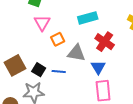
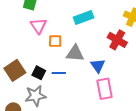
orange square: (58, 39) -> (55, 41), turned 32
red cross: (105, 42) -> (117, 40), moved

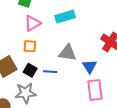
cyan rectangle: (84, 17) -> (65, 17), moved
pink triangle: (38, 26) -> (33, 23), turned 30
orange square: (55, 41) -> (30, 46), moved

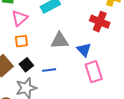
black square: (30, 70) -> (26, 65), turned 32
blue line: (50, 72) -> (49, 70), moved

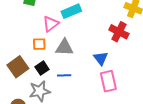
pink triangle: (20, 18) -> (51, 24), moved
gray triangle: (60, 41) -> (64, 47), moved

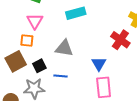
pink triangle: (51, 24) -> (35, 21), moved, turned -30
orange square: (39, 44) -> (27, 40), moved

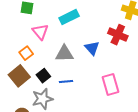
pink triangle: (35, 21) -> (40, 32), moved
orange square: (27, 40) -> (26, 53), turned -32
blue triangle: (99, 64) -> (92, 48), moved

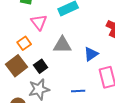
blue triangle: (92, 48) -> (91, 54), moved, turned 35
blue line: (66, 82) -> (78, 91), moved

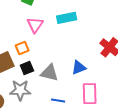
orange square: (24, 43) -> (22, 48), moved
gray triangle: (62, 45) -> (49, 73), moved

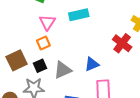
orange square: (22, 48) -> (43, 43), moved
gray triangle: (49, 73) -> (63, 70), turned -36

